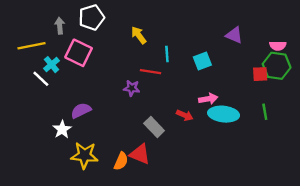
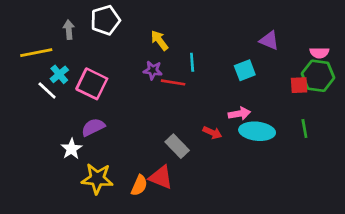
pink square: (79, 53) -> (92, 84), moved
cyan square: (202, 61) -> (245, 70), moved
purple star: (132, 88) -> (153, 70), moved

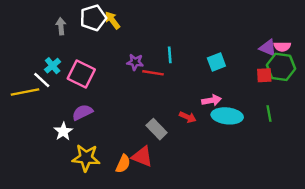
yellow arrow: (160, 40) -> (112, 20), moved
purple triangle: (269, 40) -> (268, 48), moved
yellow line: (36, 53) -> (25, 92), moved

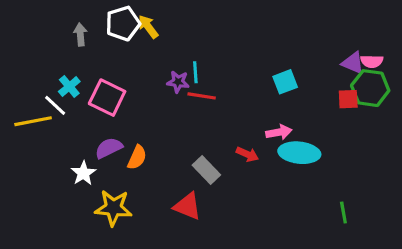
cyan line: (170, 55) -> (195, 72), moved
green line: (269, 114) -> (343, 213), moved
orange semicircle: (123, 164) -> (137, 157), moved

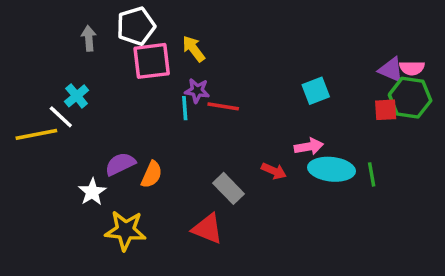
yellow arrow: (148, 27) -> (194, 49), moved
cyan line: (195, 72) -> (185, 108), moved
pink square: (107, 98) -> (152, 61), moved, turned -33
green line: (343, 213) -> (372, 174), moved

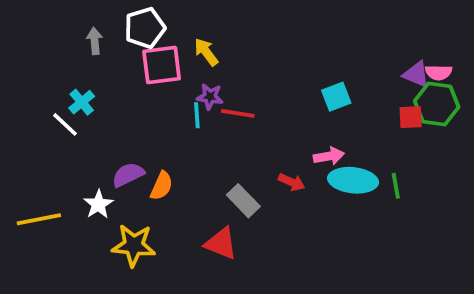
yellow line: (36, 134) -> (39, 219), moved

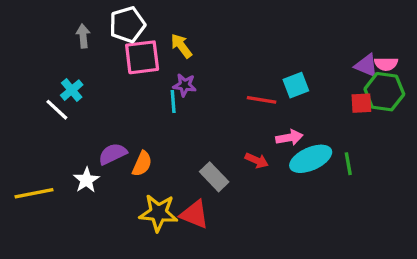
red line: (238, 113) -> (262, 100), moved
cyan ellipse: (353, 180) -> (311, 159), turned -30
yellow star: (134, 245) -> (158, 213), moved

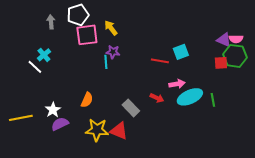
purple semicircle: (113, 154) -> (60, 124), moved

